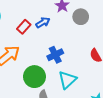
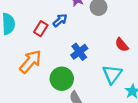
cyan triangle: (67, 80) -> (112, 74), moved

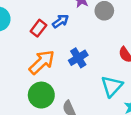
orange arrow: (30, 62) -> (42, 62), moved
green circle: (62, 79) -> (41, 95), moved

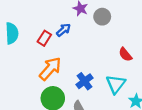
blue cross: (78, 58) -> (85, 81), moved

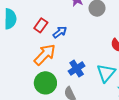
blue arrow: (64, 30) -> (60, 32), moved

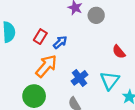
green circle: (45, 83) -> (34, 96), moved

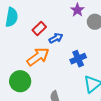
blue cross: (79, 78) -> (78, 59), moved

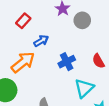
red rectangle: (39, 28) -> (23, 21), moved

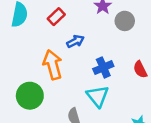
orange arrow: (23, 62) -> (53, 65), turned -70
cyan triangle: (84, 88) -> (98, 96), moved, turned -30

